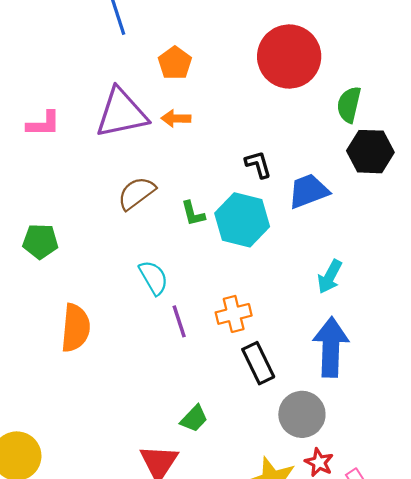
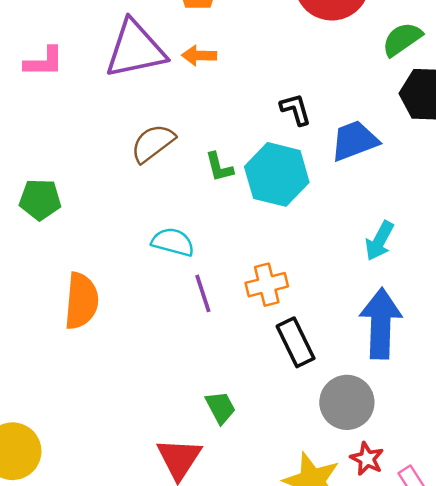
green semicircle: (349, 105) -> (402, 39), turned 42
cyan semicircle: (153, 278) -> (173, 242), turned -45
green trapezoid: (194, 419) -> (220, 407), turned -72

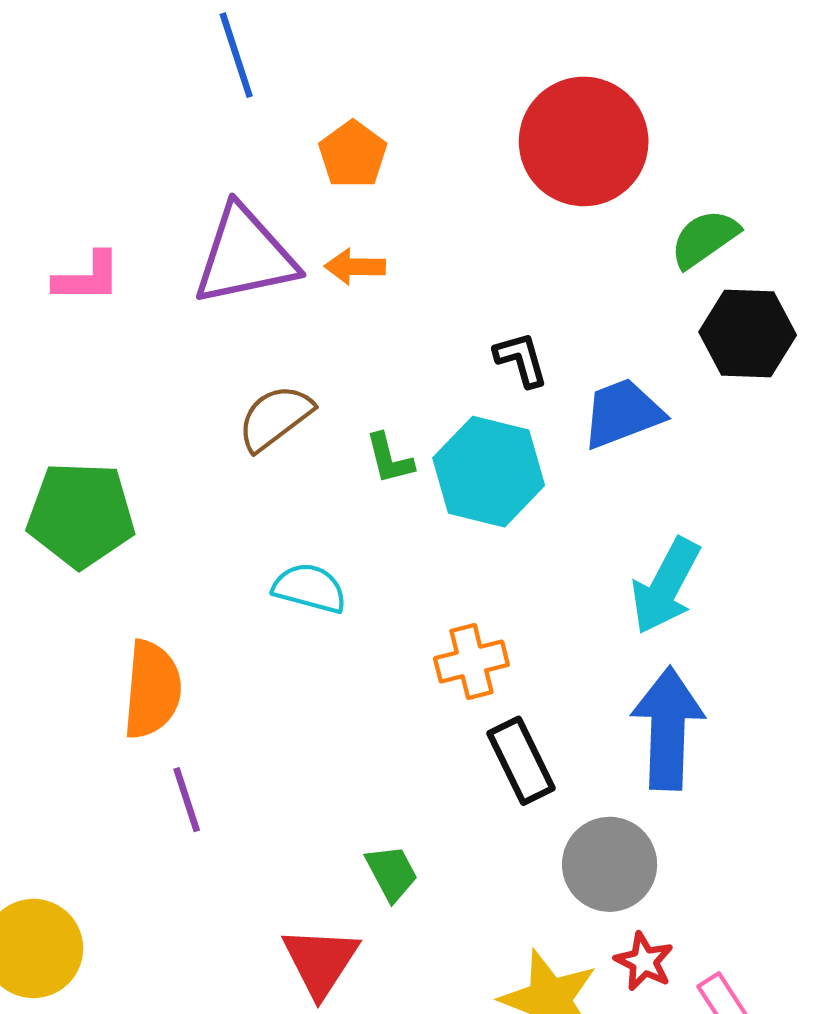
green pentagon: (40, 200) -> (81, 515), size x1.5
cyan arrow: (379, 241) -> (666, 586), size x1.4
purple line: (203, 293) -> (187, 800), moved

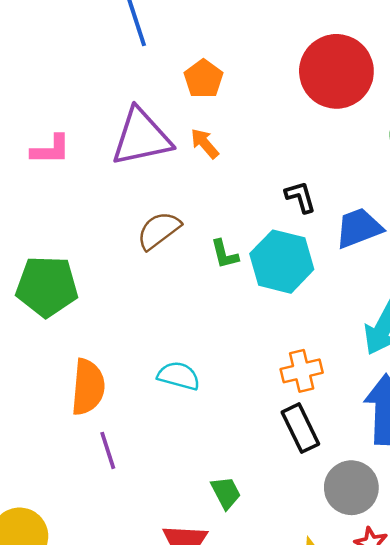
orange arrow: (355, 267) -> (205, 143), turned 48
cyan semicircle: (310, 588) -> (179, 376), moved
orange cross: (471, 661) -> (302, 371), moved

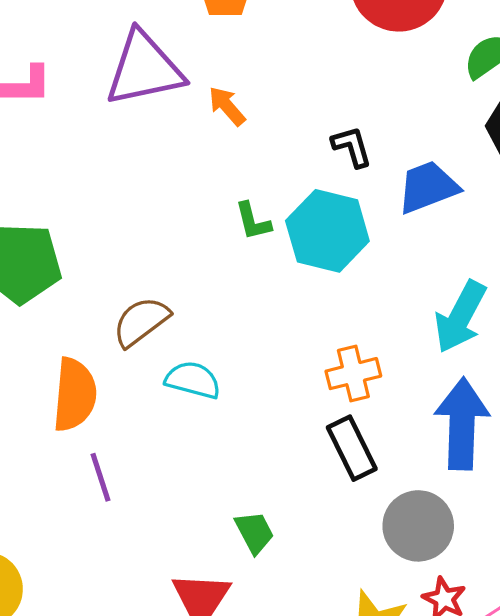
orange arrow: (205, 143) -> (227, 106), moved
brown semicircle: (159, 230) -> (141, 322), moved

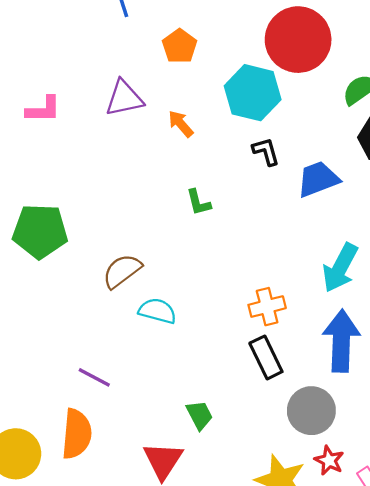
purple triangle: (144, 69) -> (124, 98), size x0.7
cyan hexagon: (327, 231) -> (253, 93), moved
orange semicircle: (75, 395) -> (77, 434), moved
purple line: (101, 477) -> (94, 377), turned -44

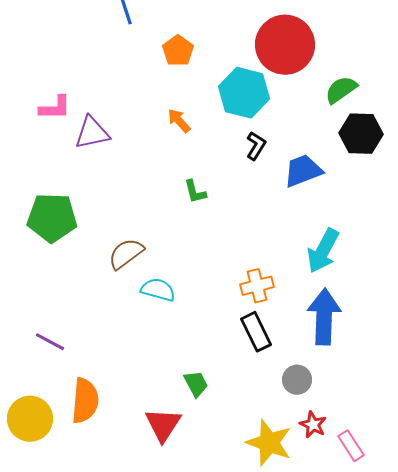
purple triangle: (124, 98) -> (92, 133), moved
black L-shape: (266, 151) -> (256, 146), turned 48
purple line: (94, 377) -> (50, 342), moved
gray circle: (311, 411) -> (297, 380), size x0.7

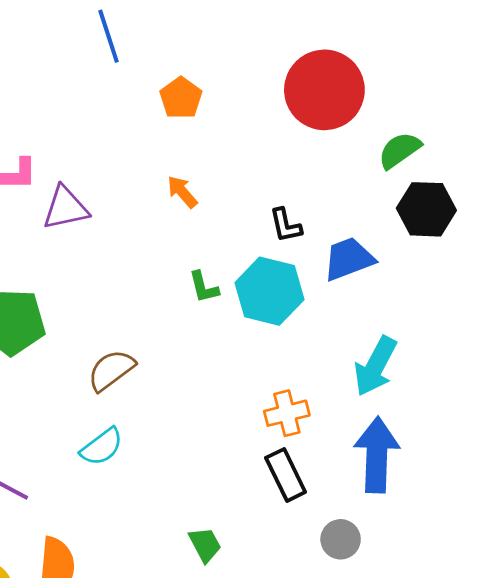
cyan hexagon: (244, 93) -> (269, 291), moved
black L-shape: (256, 146) -> (286, 225), turned 136
cyan semicircle: (158, 290) -> (102, 447), moved, turned 128

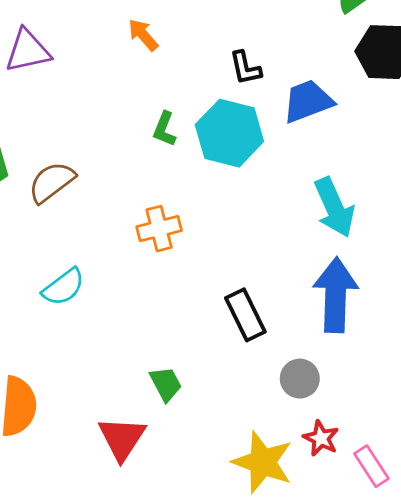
green L-shape: (204, 287) -> (164, 129), turned 36
cyan arrow: (375, 366) -> (334, 207), turned -52
brown semicircle: (111, 370) -> (52, 182), moved
orange cross: (287, 413) -> (159, 229), moved

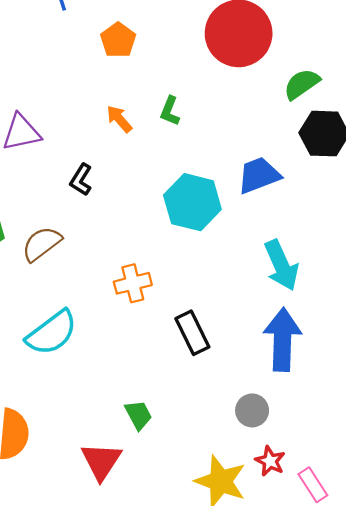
black L-shape: (245, 68) -> (81, 180), moved, turned 44
green L-shape: (164, 129) -> (170, 111), moved
cyan semicircle: (64, 287) -> (52, 333), size x1.4
black rectangle: (245, 315) -> (192, 333), moved

